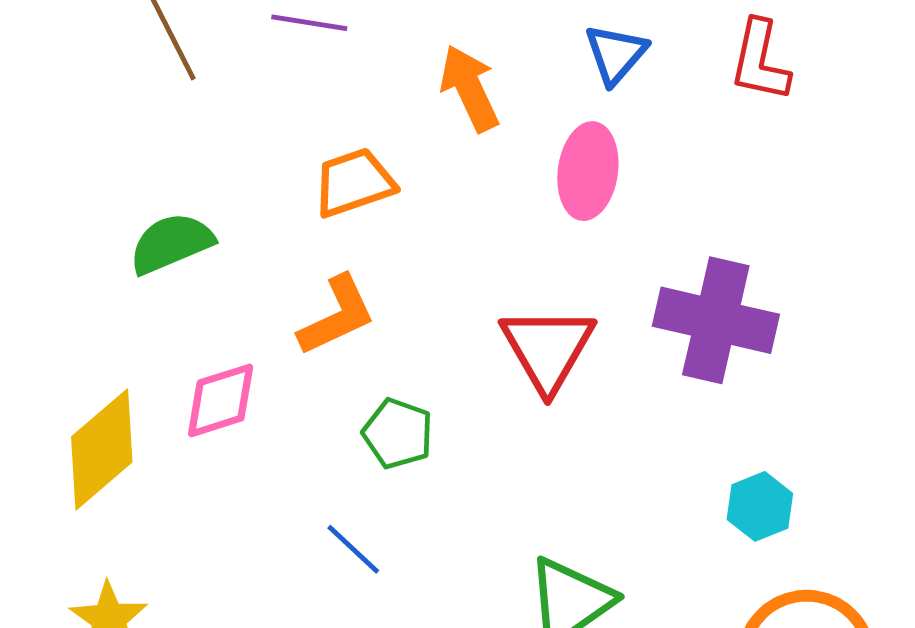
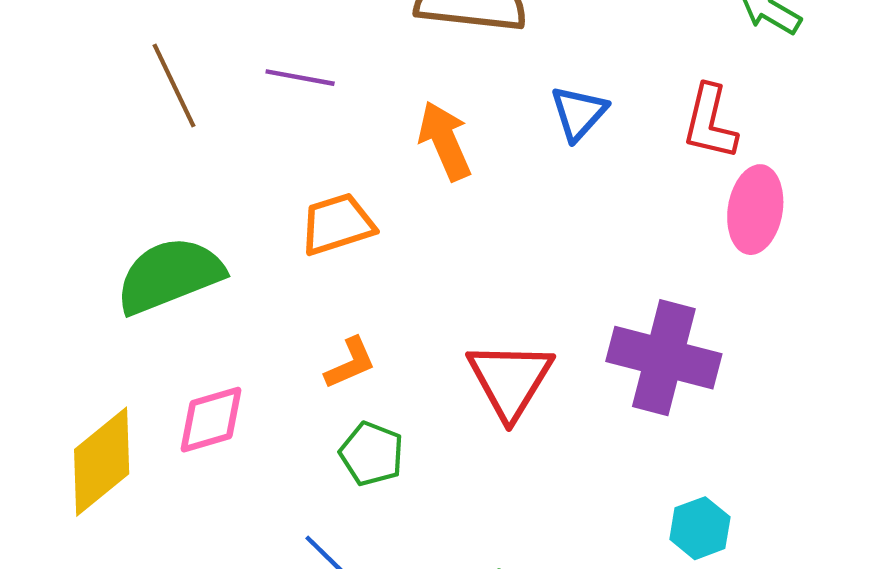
pink ellipse: (588, 171) -> (755, 210), moved
green semicircle: (171, 243) -> (170, 275), size x1.4
orange L-shape: (337, 316) -> (350, 363), moved, size x0.7

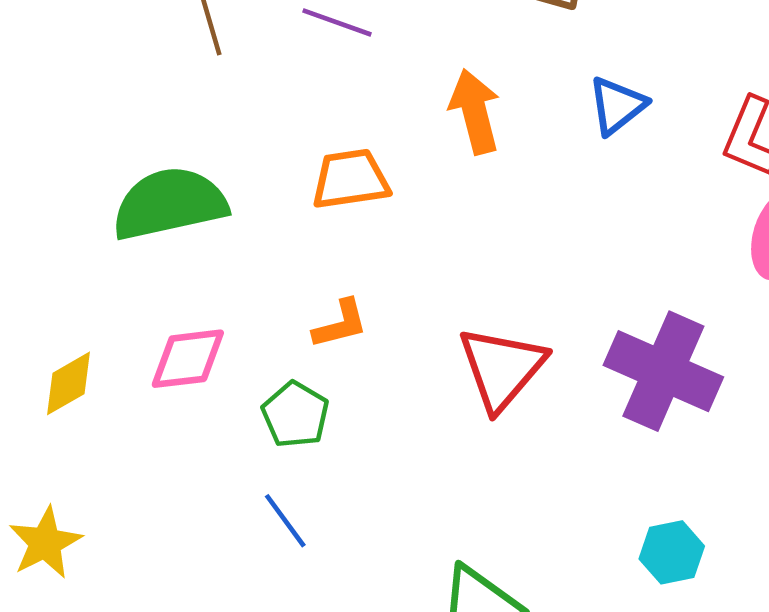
green pentagon: (372, 454) -> (295, 415), moved
yellow diamond: (102, 462) -> (69, 383), size x0.6

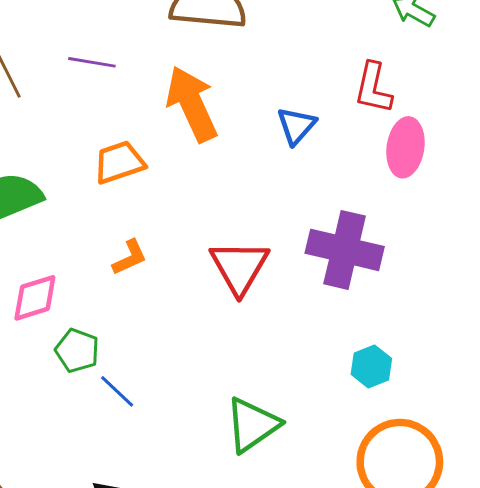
blue triangle: (617, 106) -> (296, 126), moved
orange arrow: (475, 112) -> (192, 104), size x1.4
green pentagon: (295, 415) -> (77, 351), moved

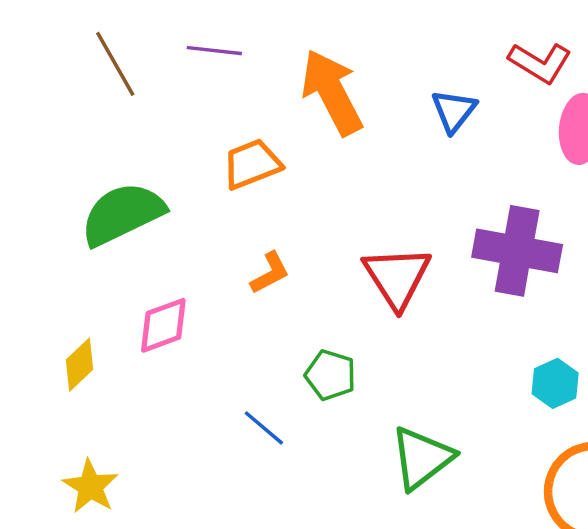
red L-shape: (373, 88) -> (540, 63), turned -68
green pentagon: (77, 351) -> (330, 375), moved

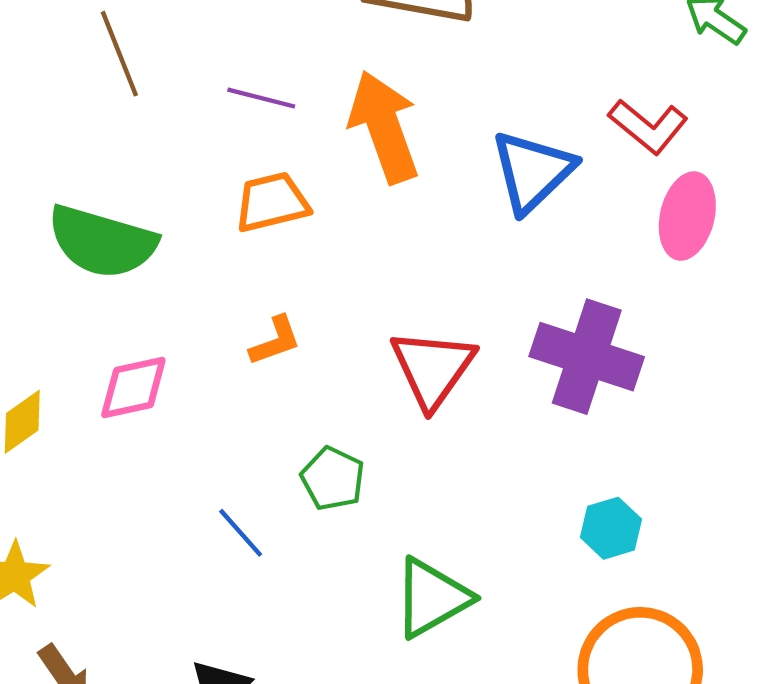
purple line: (214, 51) -> (261, 98), moved
blue triangle: (454, 111) -> (532, 171), size x1.5
green semicircle: (123, 214) -> (102, 242), turned -146

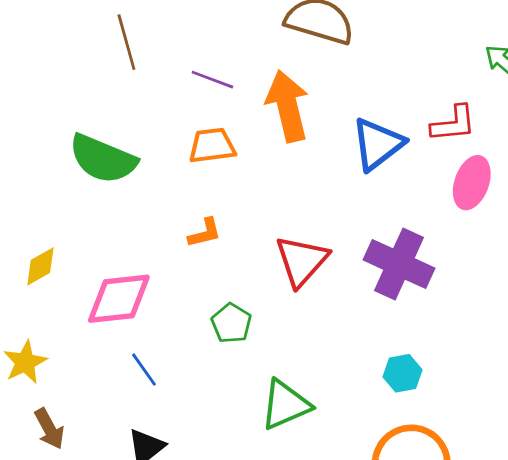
red L-shape: (648, 126) -> (453, 124), turned -51
pink diamond: (133, 387) -> (119, 299), moved, size x1.4
blue line: (241, 533) -> (144, 370), moved

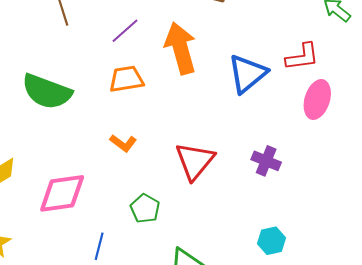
purple line: (212, 80) -> (125, 31), turned -60
orange L-shape: (205, 233) -> (123, 143), turned 52
purple cross: (399, 264) -> (266, 161), size x0.6
blue line: (144, 370) -> (99, 246), moved, turned 52

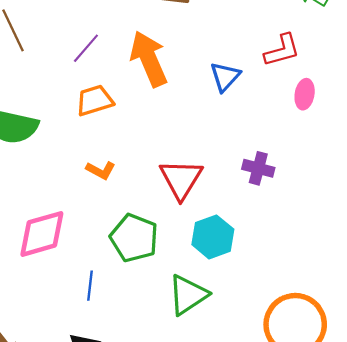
blue triangle: (247, 74) -> (225, 77), size x0.7
pink ellipse: (317, 99) -> (305, 94), size x0.7
green pentagon: (145, 208) -> (134, 238), size x1.5
cyan hexagon: (272, 241) -> (213, 237), moved, size x1.4

